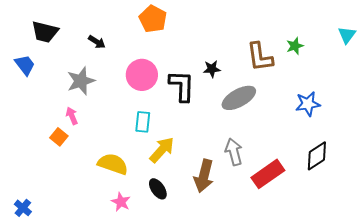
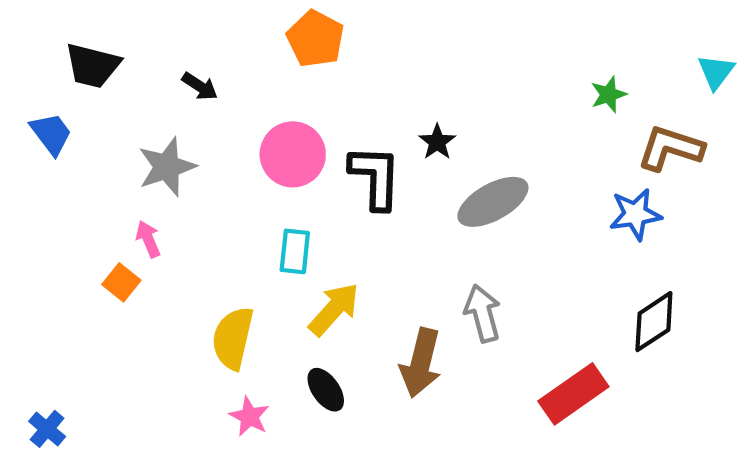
brown L-shape: (260, 57) -> (670, 148), moved, turned 116
black star: (212, 69) -> (437, 142), turned -30
yellow semicircle: (113, 164) -> (233, 338), turned -96
red rectangle: (268, 174) -> (573, 394), moved

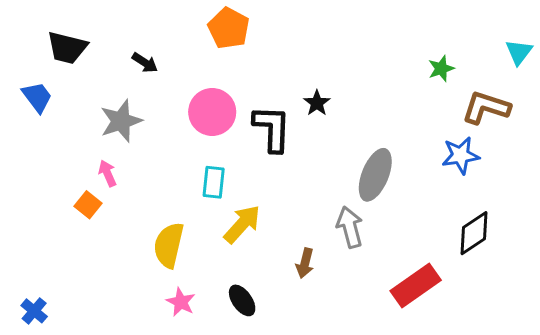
gray ellipse: (493, 202) -> (375, 175), moved, turned -39
brown arrow: (421, 363) -> (305, 263), size x0.6
black ellipse: (326, 390) -> (242, 300), moved

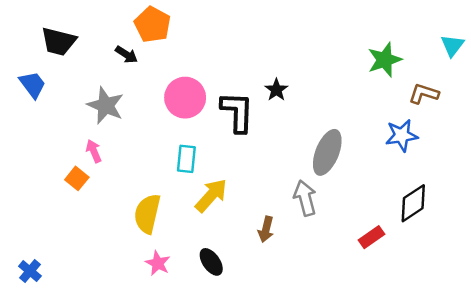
orange pentagon: (229, 28) -> (152, 25), moved
green star: (441, 69) -> (385, 60), size x1.5
brown L-shape: (486, 107) -> (424, 94), size x0.7
gray star: (121, 121) -> (106, 105), turned -30
red rectangle: (416, 286) -> (372, 237), moved, size x0.6

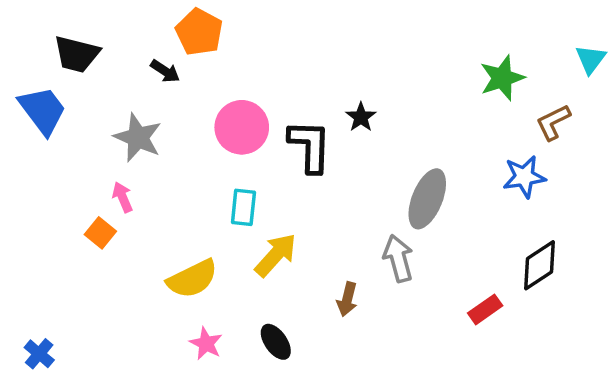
blue trapezoid: (33, 85) -> (43, 110), size x1.4
brown L-shape: (424, 94) -> (553, 122), turned -44
yellow semicircle: (147, 214) -> (192, 279), turned -129

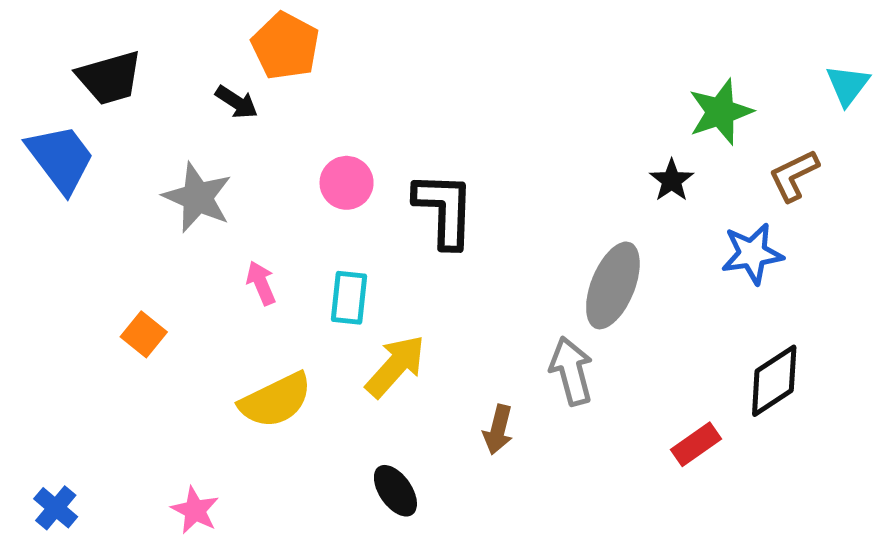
black trapezoid: (77, 54) -> (109, 78), turned -30
black star: (361, 117) -> (672, 180), moved
pink circle: (242, 127) -> (347, 183), size x0.7
pink arrow: (123, 197) -> (261, 283), moved
pink star: (206, 344) -> (195, 510), moved

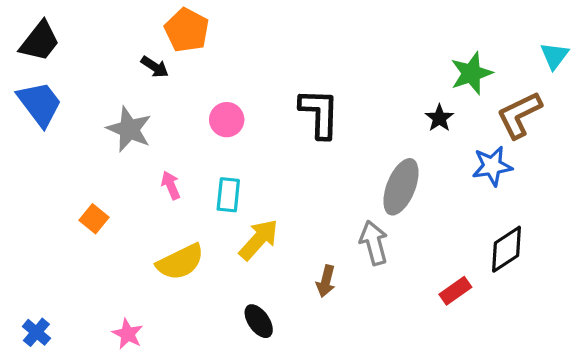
black trapezoid: (109, 78) -> (40, 41), moved, turned -36
brown L-shape: (794, 175) -> (519, 115), size x1.4
black L-shape: (444, 210) -> (319, 113), moved

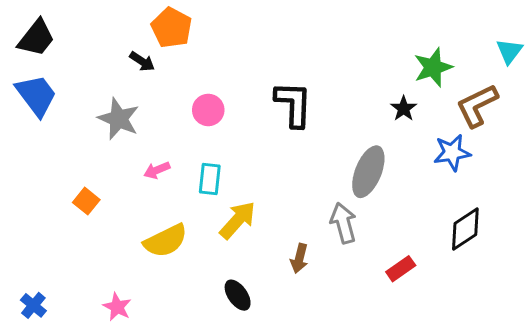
pink arrow: (171, 185) -> (157, 170), turned -90
red rectangle: (455, 291) -> (401, 269), moved

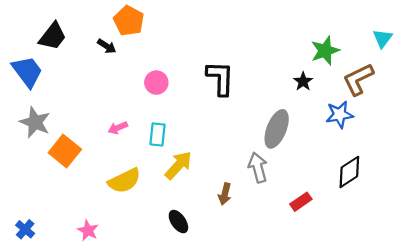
black trapezoid: (36, 38) -> (53, 36), moved
gray star: (119, 119) -> (35, 122), moved
orange square: (86, 201) -> (65, 151), size x1.6

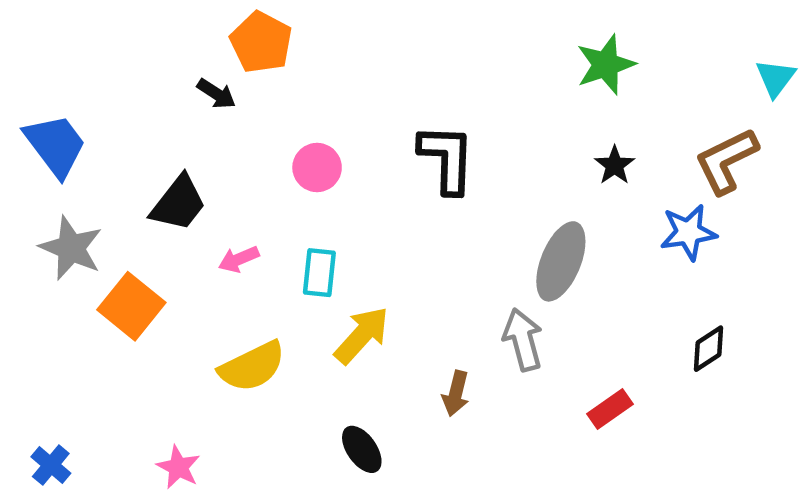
black trapezoid: (53, 36) -> (178, 203), moved
green star: (325, 51) -> (606, 65), moved
black diamond: (349, 172) -> (708, 349), size x0.7

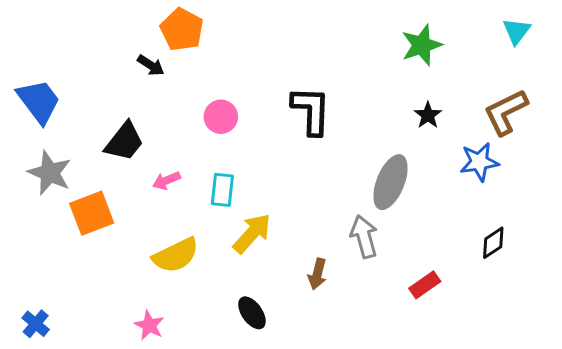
cyan triangle: (776, 78) -> (517, 31), moved
orange square: (131, 306) -> (92, 213), turned 30
pink star: (178, 467) -> (149, 325), moved

